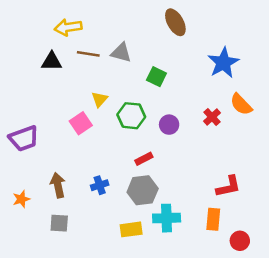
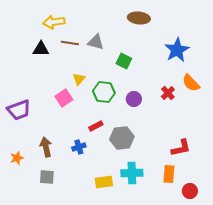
brown ellipse: (175, 22) -> (139, 18), turned -55
red rectangle: (144, 159) -> (96, 126), moved
gray hexagon: (143, 190) -> (122, 138), moved

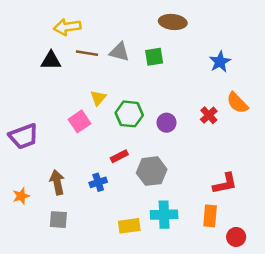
blue star: (177, 50) -> (220, 62), size x0.7
green square: (124, 61) -> (154, 57), moved, turned -35

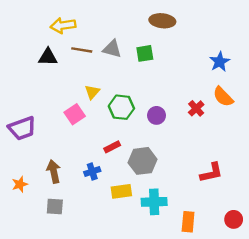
blue star: (220, 62) -> (220, 62), moved
orange rectangle: (210, 216) -> (188, 222), moved
yellow rectangle: (129, 226) -> (121, 191), moved
red circle: (236, 237) -> (234, 219), moved

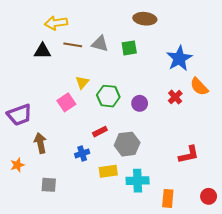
blue star: (220, 62) -> (179, 58), moved, size x1.4
brown arrow: (54, 171) -> (40, 143), moved

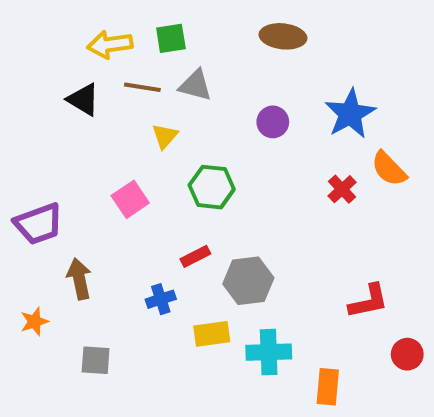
green square: (129, 48) -> (171, 38), moved
black triangle: (42, 51) -> (83, 100), turned 30
yellow triangle: (82, 82) -> (165, 136), moved
purple circle: (140, 103) -> (273, 122), moved
red circle: (209, 196) -> (407, 354), moved

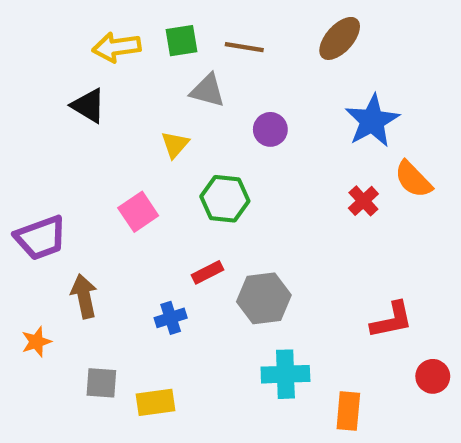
brown ellipse: (283, 36) -> (340, 38), moved, turned -54
brown line: (142, 87) -> (244, 47), moved
purple circle: (273, 122) -> (270, 129), moved
yellow rectangle: (212, 334) -> (156, 402), moved

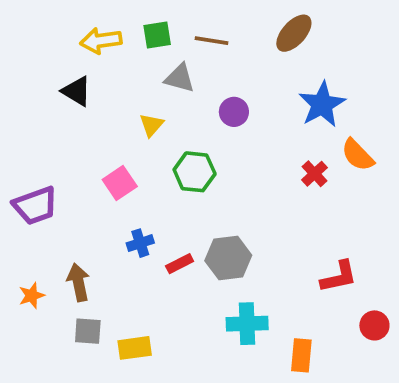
red rectangle: (207, 272) -> (180, 264), moved
brown arrow: (84, 296) -> (78, 282), moved
blue cross: (171, 318) -> (140, 243), moved

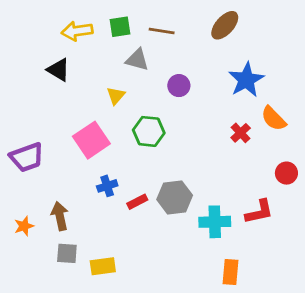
pink square: (120, 183) -> (91, 140), size x1.4
cyan cross: (247, 324) -> (215, 222), moved
red circle: (374, 325) -> (286, 173), moved

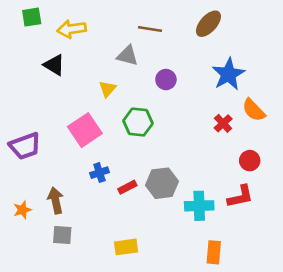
green square: (120, 27) -> (32, 17), moved
red circle: (286, 173) -> (250, 161), moved
yellow rectangle: (103, 266) -> (126, 247), moved

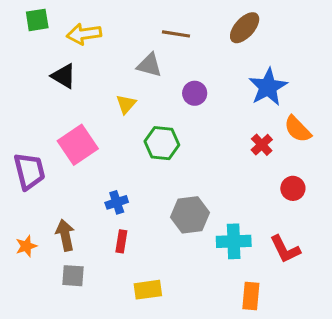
pink square: (85, 130) -> (78, 145), moved
purple trapezoid: (25, 146) -> (29, 171), turned -84
red rectangle: (127, 187) -> (121, 241), moved, turned -54
red L-shape: (240, 196) -> (285, 249), moved, turned 76

